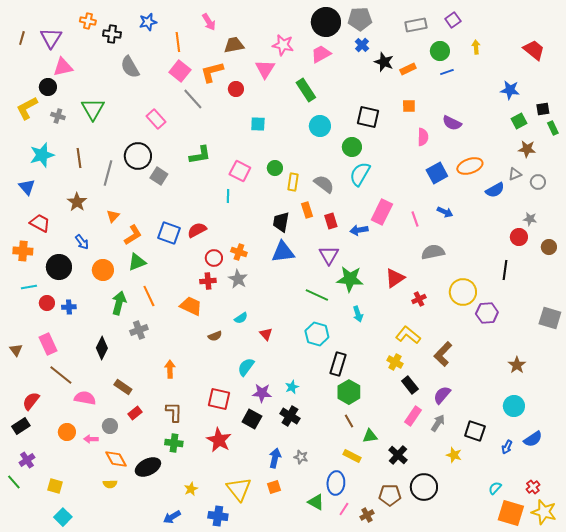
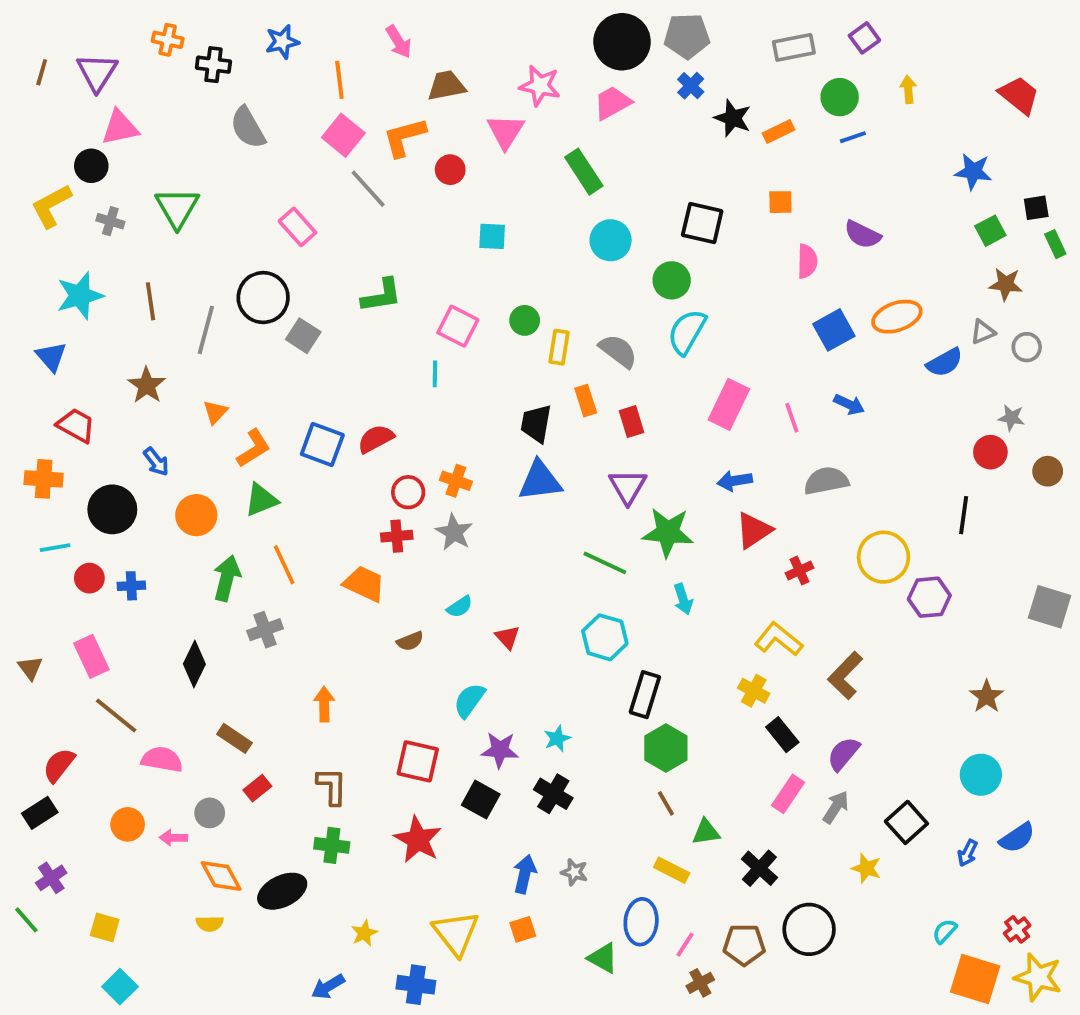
blue arrow: (359, 230) -> (735, 481), moved
black square: (475, 431) -> (906, 822), turned 30
pink line: (344, 509) -> (685, 945), moved

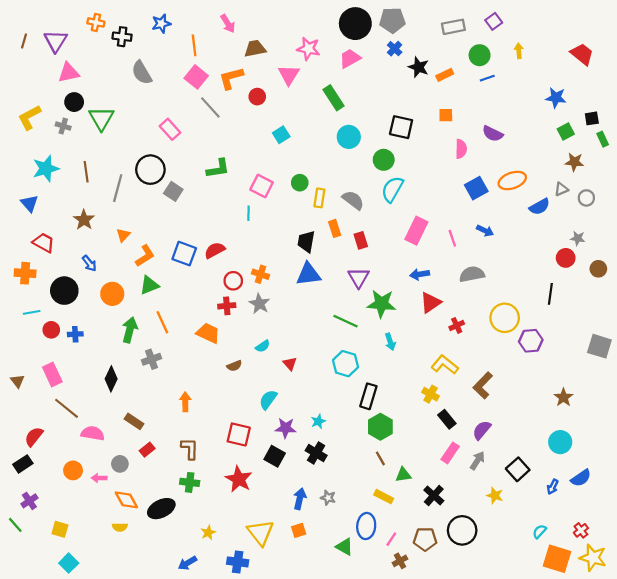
black circle: (91, 166) -> (74, 102), moved
cyan square: (492, 236) -> (281, 135), turned -35

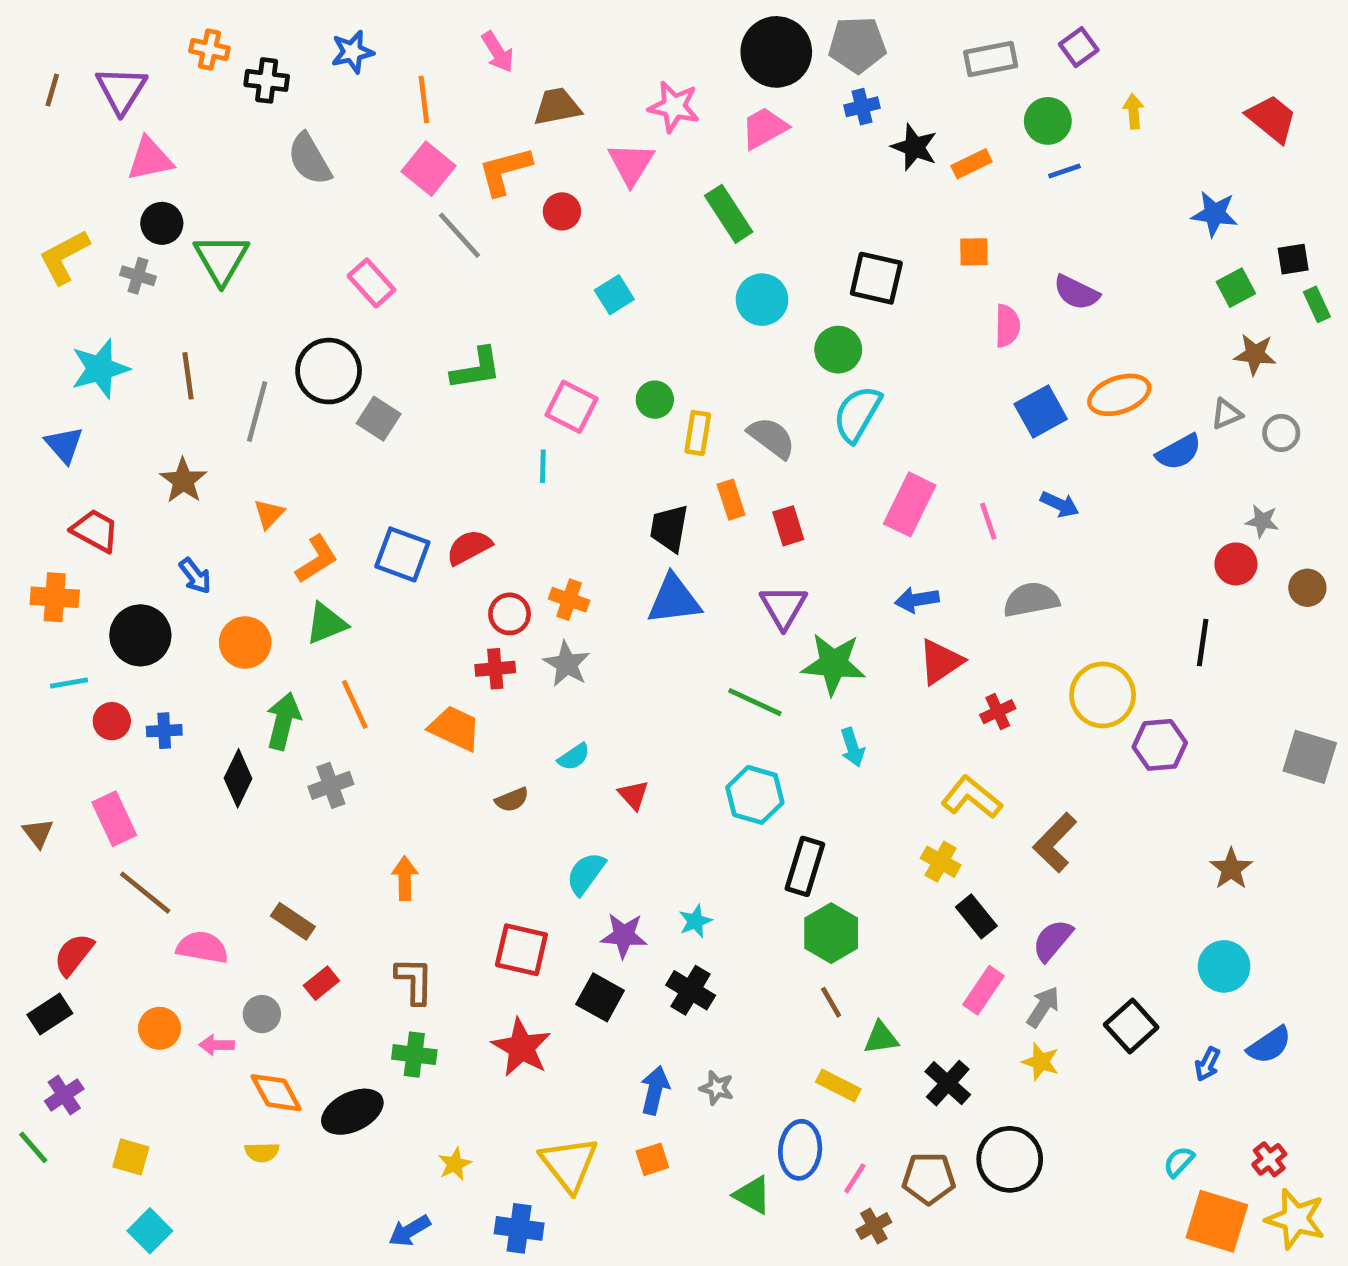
blue cross: (395, 49) -> (862, 107), turned 32
black diamond: (111, 379) -> (238, 778), moved
yellow star: (495, 495) -> (1041, 1062), moved

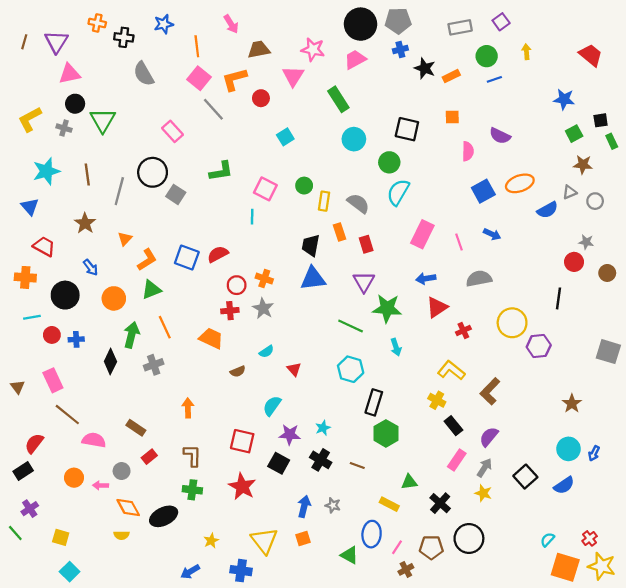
brown line: (831, 1002) -> (357, 465), moved, turned -40
blue semicircle: (1269, 1045) -> (564, 485), moved
blue arrow: (1207, 1064) -> (594, 453), moved

